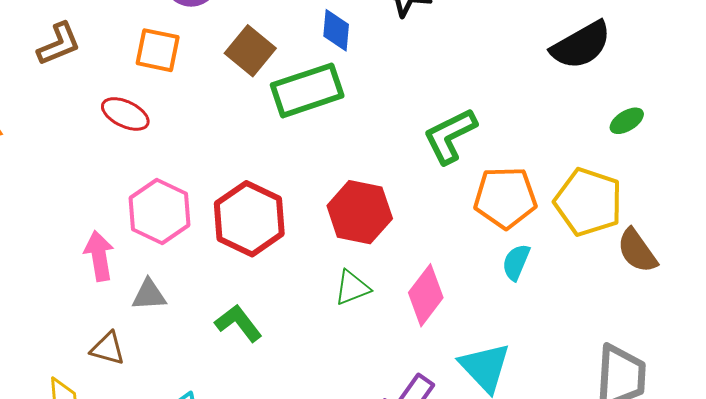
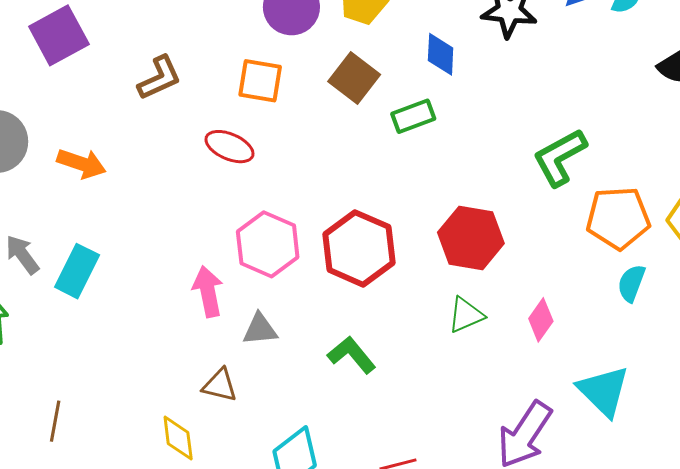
green rectangle: (307, 90) -> (413, 116), size x0.6
pink diamond: (426, 295) -> (541, 320), size x0.7

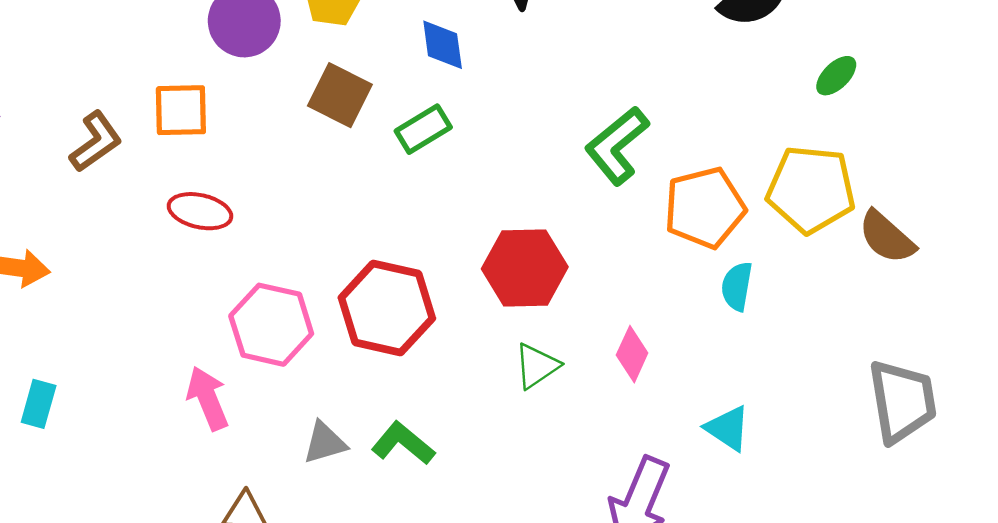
orange square: (260, 81) -> (181, 110), moved
cyan rectangle: (77, 271) -> (39, 404), size x0.7
gray triangle: (260, 329) -> (325, 443), moved
cyan triangle: (603, 391) -> (728, 428), size x0.7

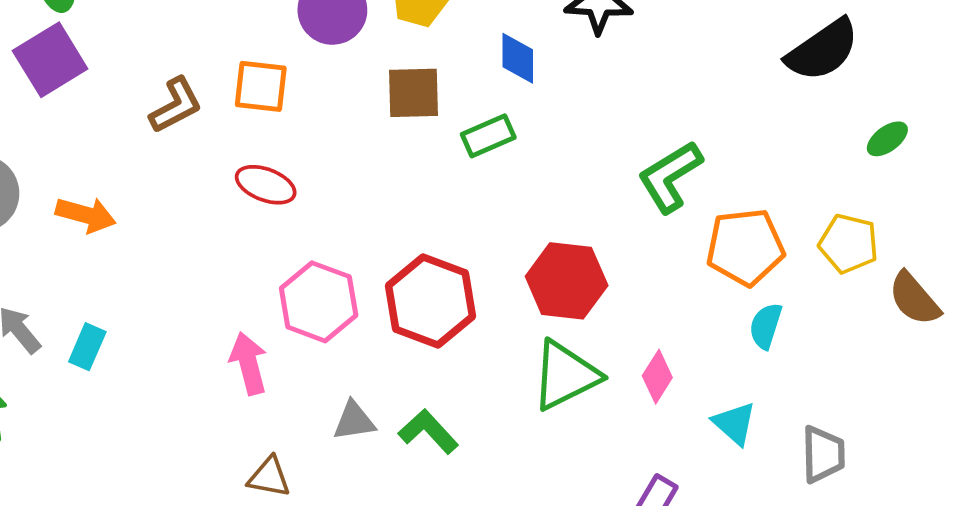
brown square: (340, 95) -> (414, 93), turned -36
yellow pentagon: (811, 189) -> (849, 244), size x0.7
green triangle: (537, 366) -> (565, 375), size x1.6
gray trapezoid: (902, 401) -> (823, 454), moved, size x0.7
cyan triangle: (728, 428) -> (734, 423), moved

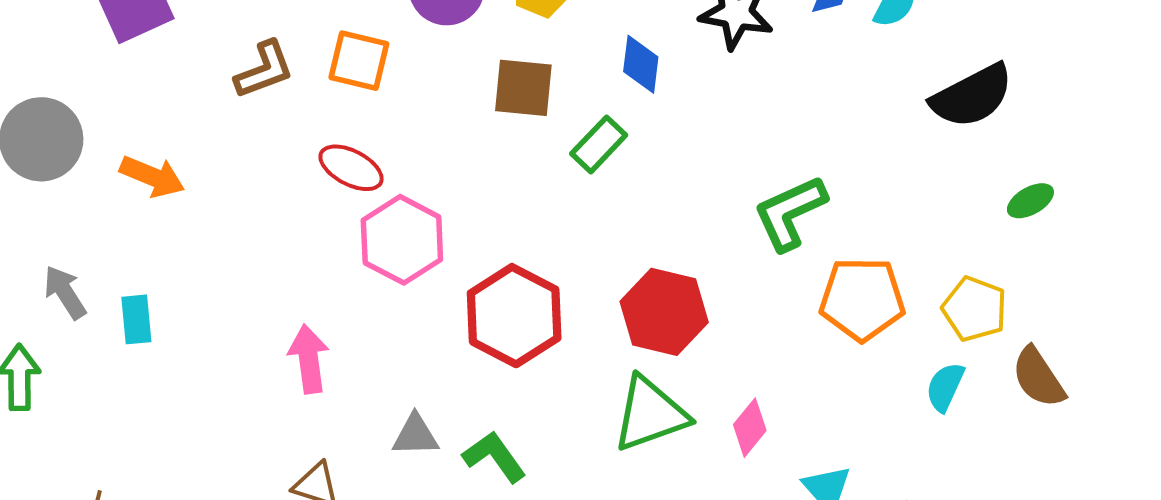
green rectangle: (488, 136) -> (599, 144), turned -30
pink hexagon: (319, 302) -> (402, 240), moved
cyan semicircle: (766, 326) -> (945, 387), moved
cyan rectangle: (87, 347) -> (136, 319), turned -36

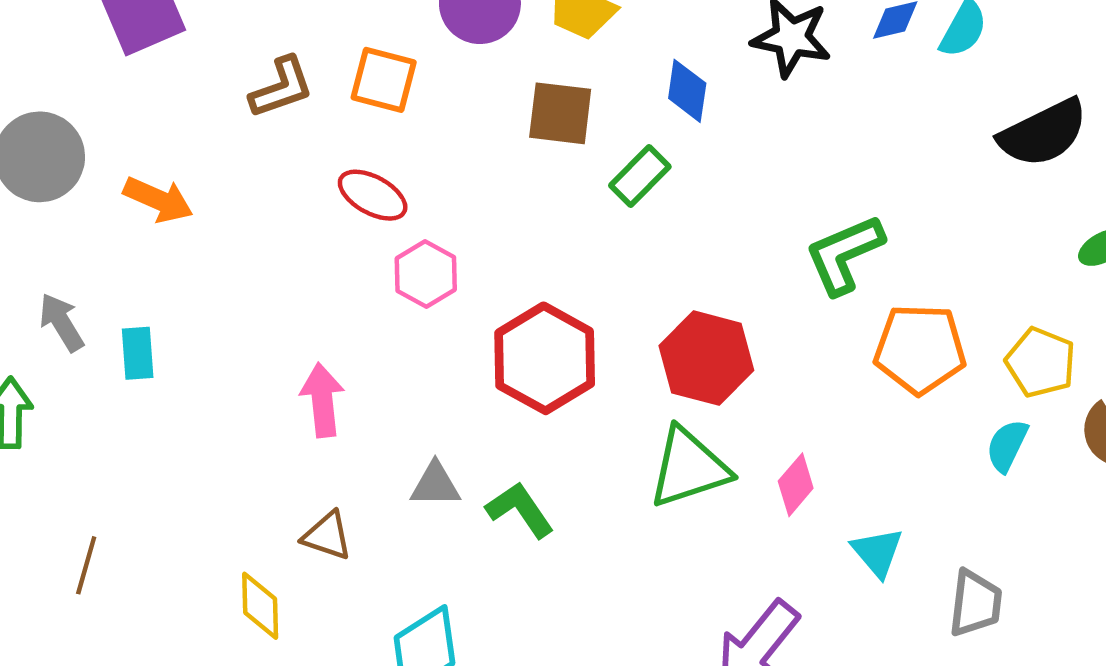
pink hexagon: (402, 240) -> (426, 274), size x0.7

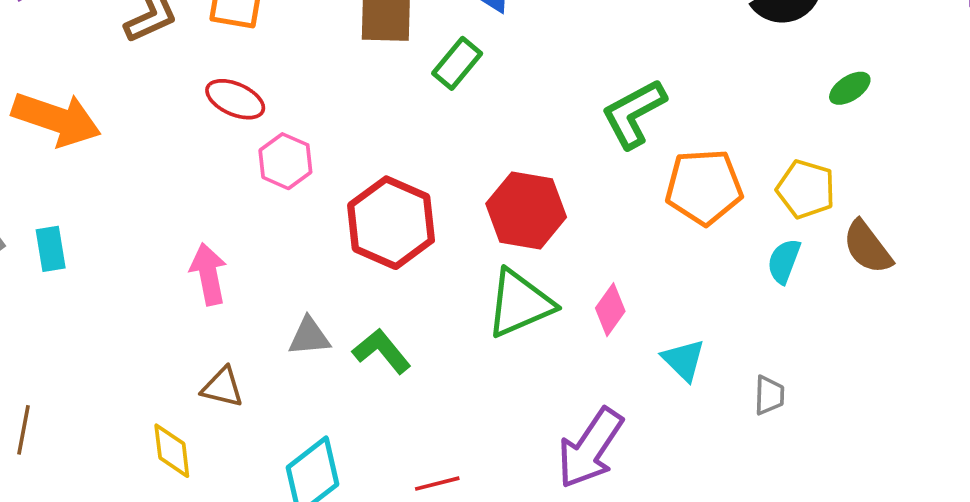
orange arrow: (158, 200) -> (56, 119), size x1.5
gray trapezoid: (975, 603) -> (769, 395), size x0.7

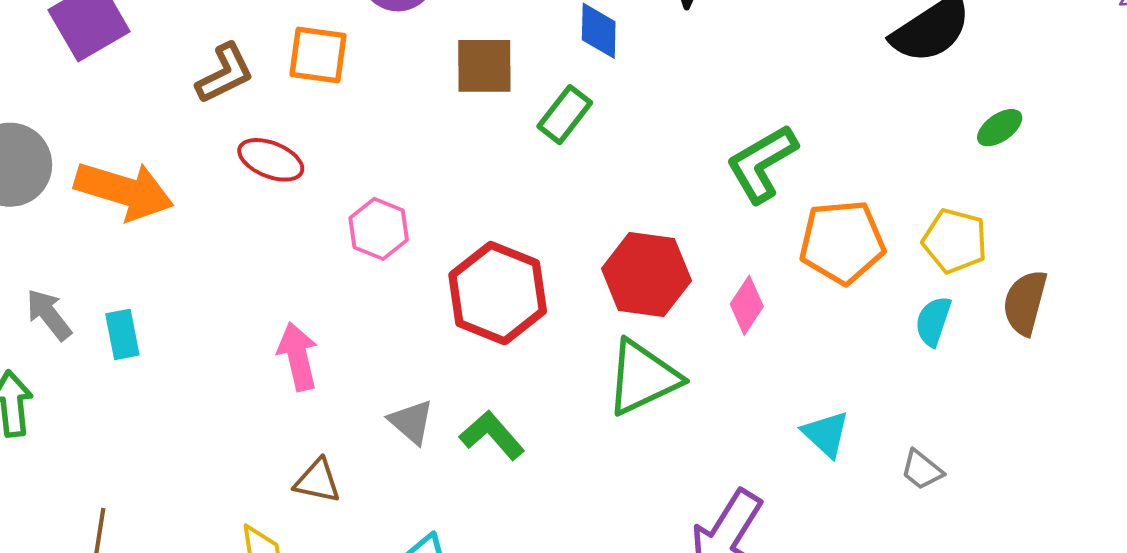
red ellipse: (235, 99) -> (271, 160), moved
brown semicircle: (867, 247) -> (1025, 303), turned 54
pink diamond: (610, 310) -> (747, 305), moved
gray triangle: (309, 337) -> (411, 422), turned 48
gray trapezoid: (769, 395) -> (922, 470), turned 129

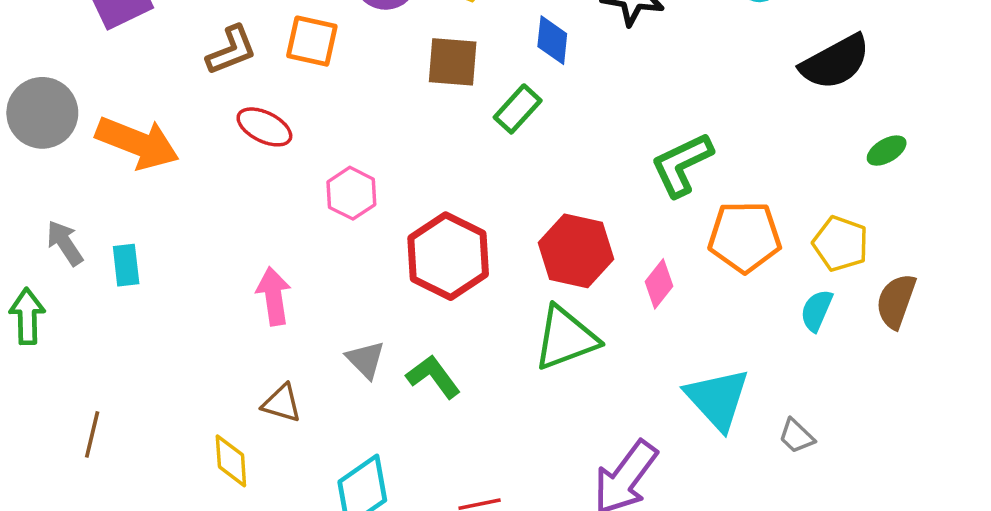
cyan triangle: (826, 434) -> (717, 399), size x1.6

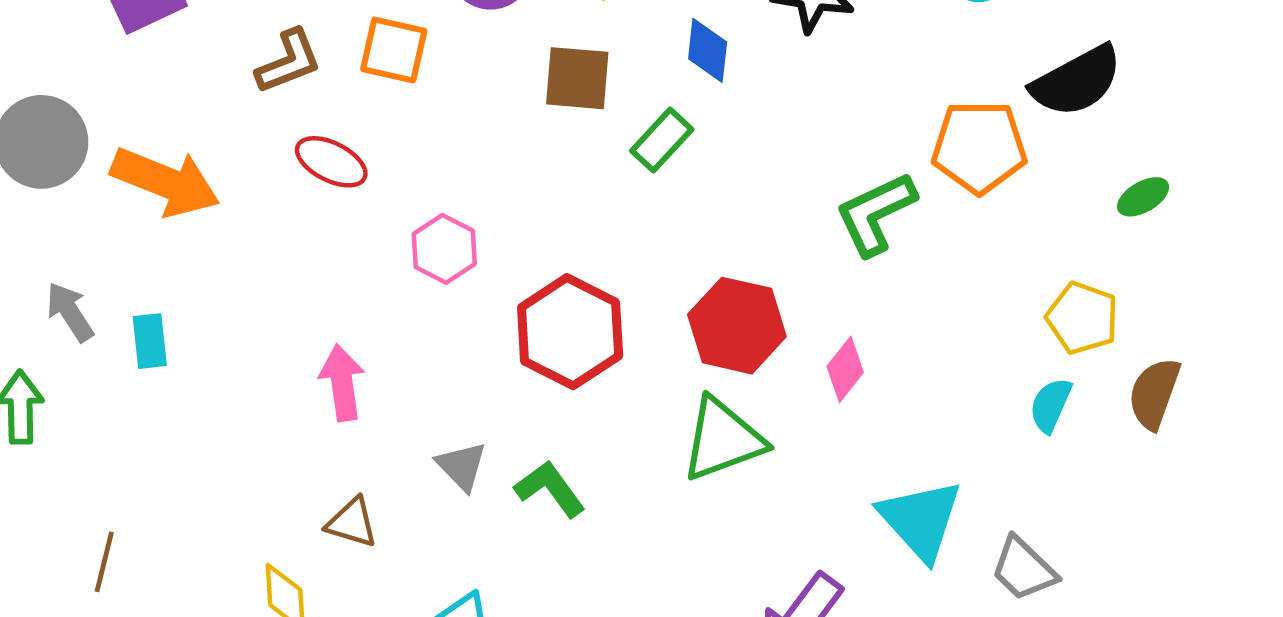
orange pentagon: (745, 237) -> (979, 147), moved
gray trapezoid: (797, 436) -> (1024, 569), size x1.4

